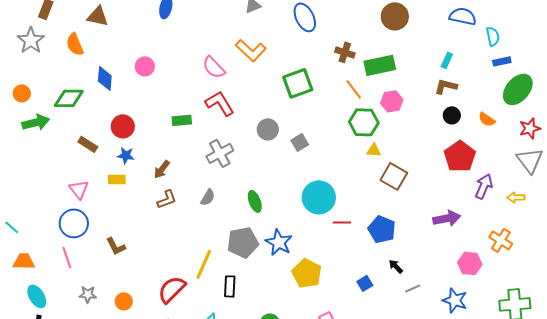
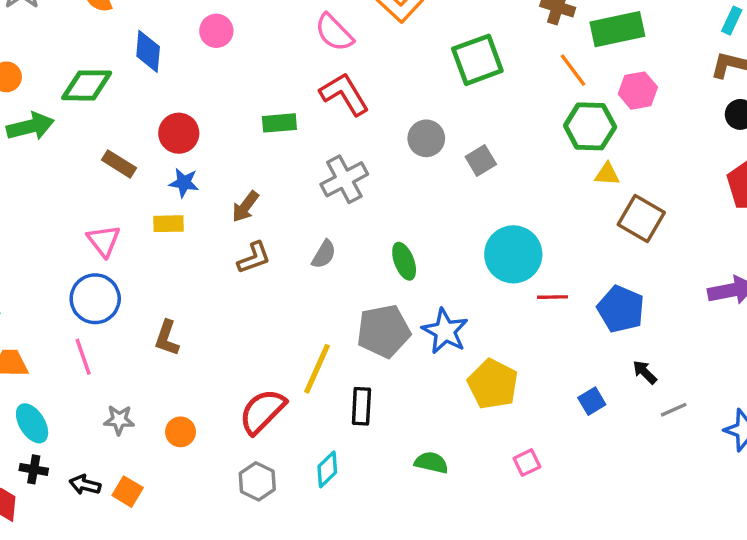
brown L-shape: (116, 246) -> (167, 338), turned 45

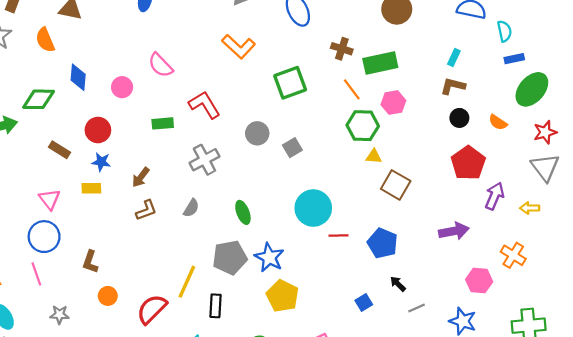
pink circle: (216, 31) -> (122, 87), moved
pink semicircle: (334, 33) -> (161, 65), moved
yellow pentagon: (493, 384) -> (282, 296), moved
orange circle: (181, 432) -> (108, 296), moved

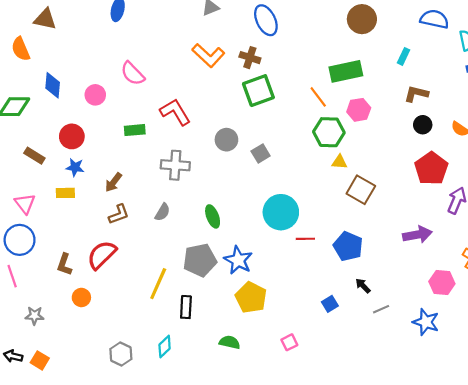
brown cross: (342, 49) -> (250, 58), moved
cyan rectangle: (454, 58) -> (403, 56), moved
gray cross: (204, 160) -> (175, 165), turned 32
red semicircle: (152, 309) -> (102, 255), moved

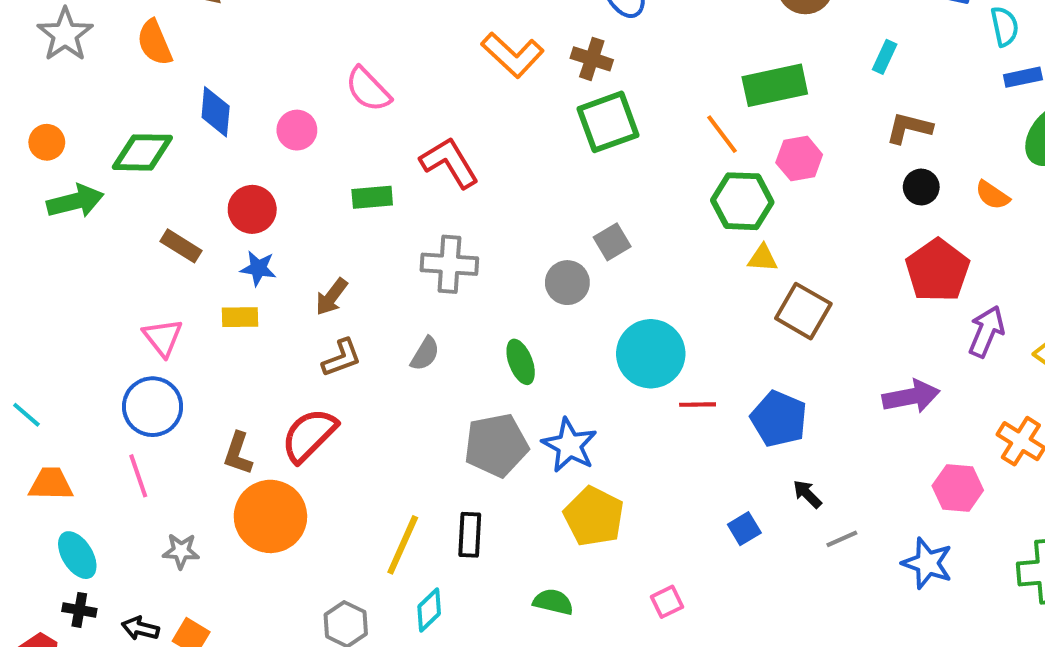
gray circle: (226, 140) -> (567, 283), moved
yellow line: (158, 284) -> (403, 545), moved
orange circle: (81, 297) -> (270, 516), size x2.0

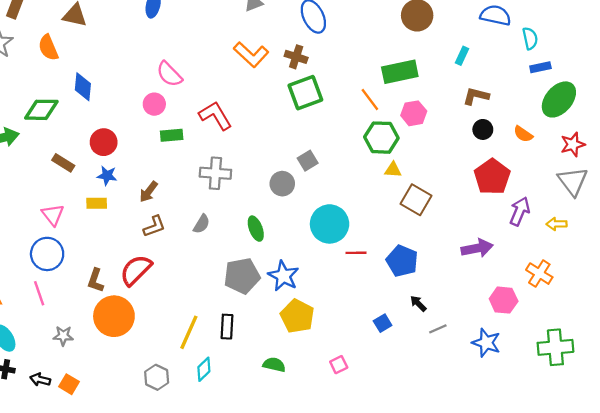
pink circle: (297, 130) -> (154, 104), moved

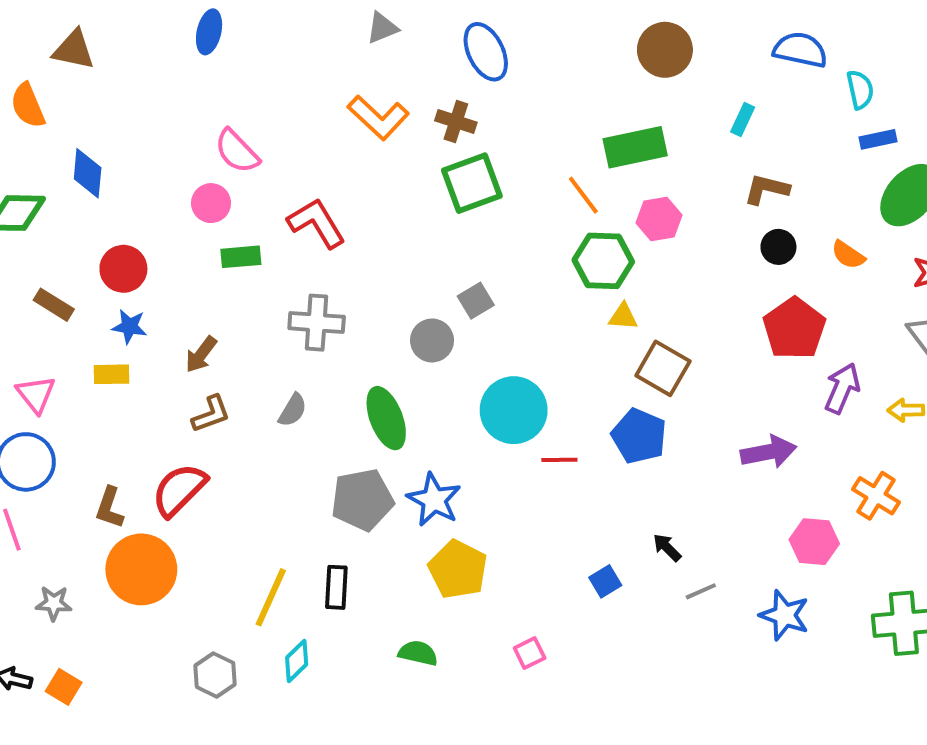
green ellipse: (256, 229) -> (386, 418), size x1.4
blue pentagon: (402, 261) -> (639, 436), moved

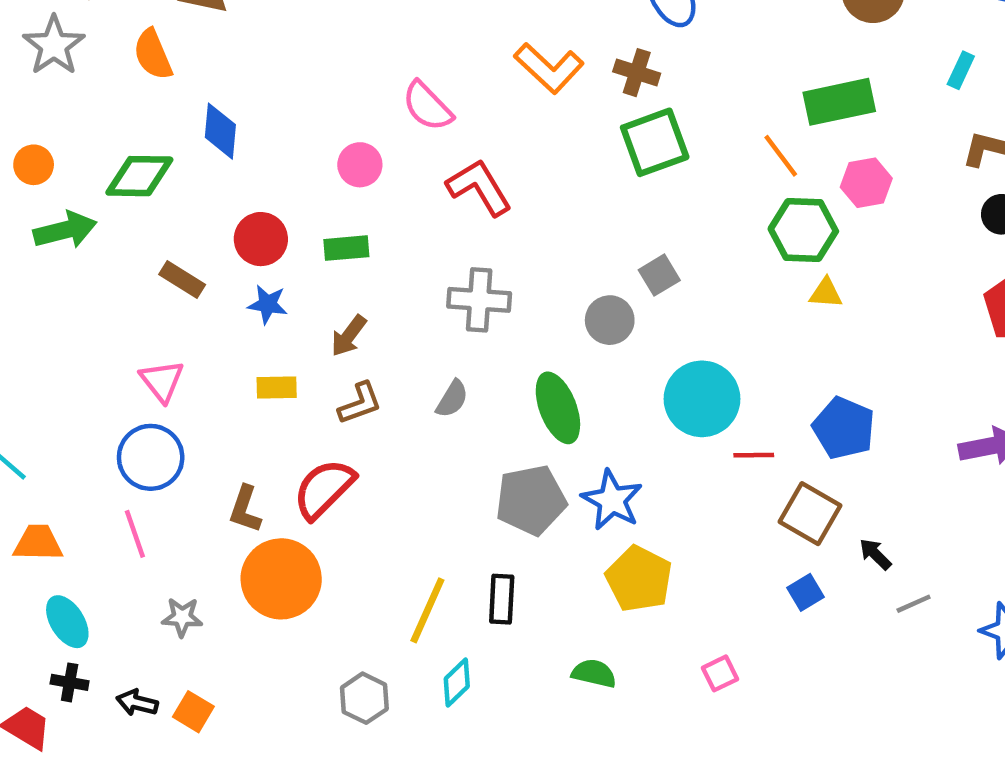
pink semicircle: (237, 151) -> (427, 106), moved
green rectangle: (241, 257) -> (346, 248), moved
brown square: (663, 368) -> (810, 514), moved
yellow rectangle: (111, 374) -> (277, 388), moved

